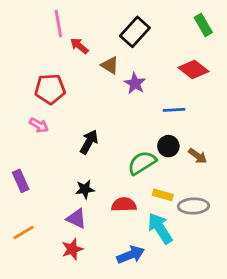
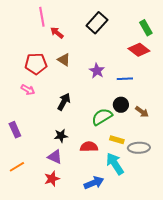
green rectangle: (203, 25) -> (146, 28), moved
brown triangle: (110, 65) -> (64, 60), moved
purple star: (135, 83) -> (97, 71), moved

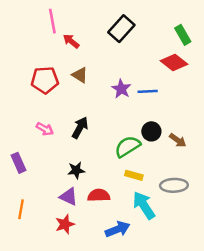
blue line: (125, 79) -> (148, 91), moved
pink arrow: (28, 90) -> (45, 129), moved
yellow rectangle: (117, 140) -> (134, 175), moved
red semicircle: (89, 147) -> (99, 195), moved
orange line: (17, 167) -> (21, 209), turned -49

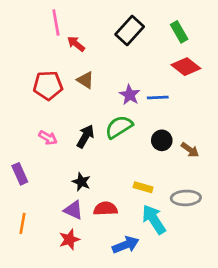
green rectangle: (183, 35) -> (179, 32), moved
green semicircle: (128, 146) -> (119, 127), moved
black star: (76, 170) -> (81, 182), turned 30

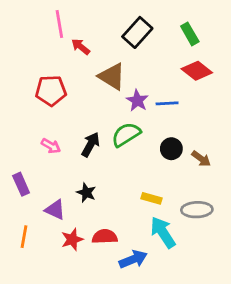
brown triangle: (85, 80) -> (112, 76), moved, size x1.5
red semicircle: (106, 209) -> (105, 237), moved
purple triangle: (73, 210) -> (55, 210), moved
red star: (69, 239) -> (72, 239), moved

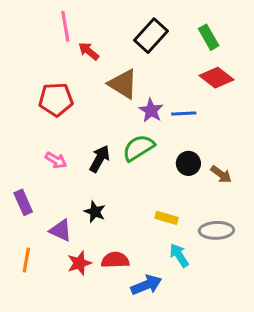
cyan arrow: (163, 232) -> (179, 255), size x0.7

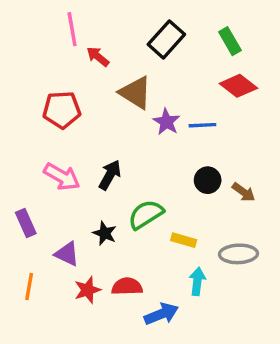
green semicircle: (139, 148) -> (146, 214), moved
pink arrow: (56, 160) -> (62, 177), size x1.5
cyan arrow: (179, 255) -> (197, 281), turned 40

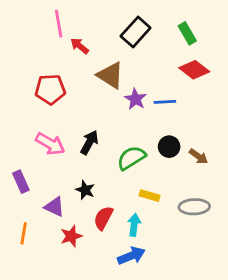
green semicircle: (146, 214) -> (131, 158), moved
cyan arrow: (197, 281) -> (134, 225), moved
red semicircle: (127, 286) -> (103, 218), moved, turned -60

